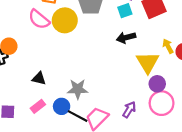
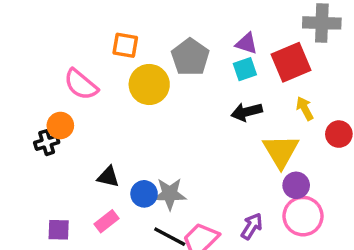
pink semicircle: (39, 19) -> (81, 85), moved
yellow arrow: (168, 46) -> (305, 108), moved
blue circle: (62, 106) -> (144, 194), moved

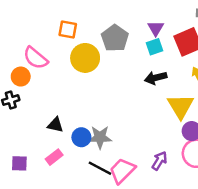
purple triangle: (247, 43) -> (156, 28), turned 42
orange circle: (60, 126) -> (21, 77), moved

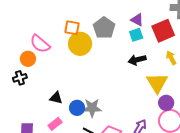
purple triangle: (156, 28) -> (137, 20), turned -32
orange square: (68, 29) -> (72, 28), moved

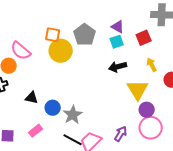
red square: (163, 31) -> (144, 38), size x0.7
black triangle: (56, 98) -> (32, 98), moved
blue circle: (77, 108) -> (53, 108), moved
gray star: (92, 108) -> (73, 115), turned -30

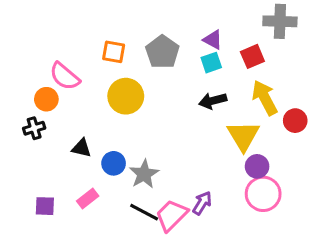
yellow circle: (61, 51) -> (126, 96), moved
yellow arrow: (152, 65) -> (265, 98), size x1.6
purple arrow: (121, 134) -> (202, 203), moved

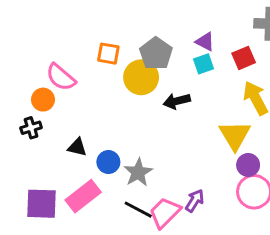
yellow circle: (126, 96) -> (141, 77), moved
black arrow: (213, 101) -> (177, 101), moved
pink rectangle: (88, 198) -> (83, 196), size x1.6
purple square: (45, 206) -> (41, 204), size x1.6

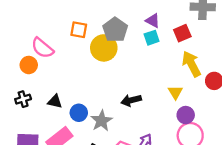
black arrow: (177, 101) -> (131, 100), moved
black cross: (31, 128) -> (23, 99), moved
yellow triangle: (235, 135) -> (175, 92), size x0.6

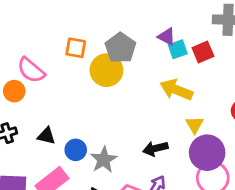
cyan square: (152, 38) -> (178, 49), moved
yellow arrow: (191, 64) -> (176, 90), moved, turned -40
black arrow: (131, 100) -> (155, 148), moved
purple circle: (186, 115) -> (207, 153), size x1.6

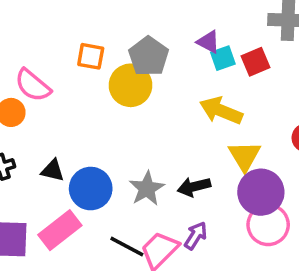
yellow triangle: (195, 125) -> (245, 156), size x1.4
blue circle: (76, 150) -> (91, 189), size x1.5
gray star: (104, 160) -> (147, 189), moved

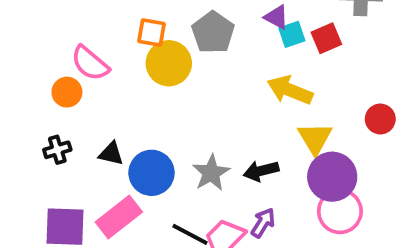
yellow circle: (131, 85) -> (169, 63), moved

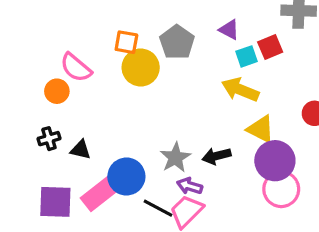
cyan square: (292, 34) -> (246, 56), moved
yellow triangle: (315, 138) -> (261, 129), turned -32
black triangle: (111, 154) -> (81, 150), moved
blue circle: (151, 173) -> (126, 177), moved
purple arrow: (263, 223) -> (190, 186), moved, turned -105

